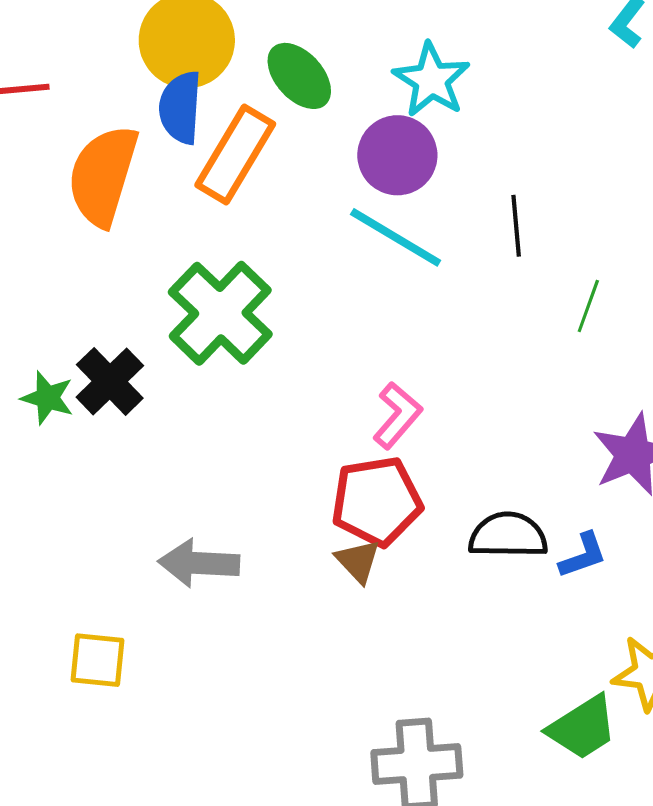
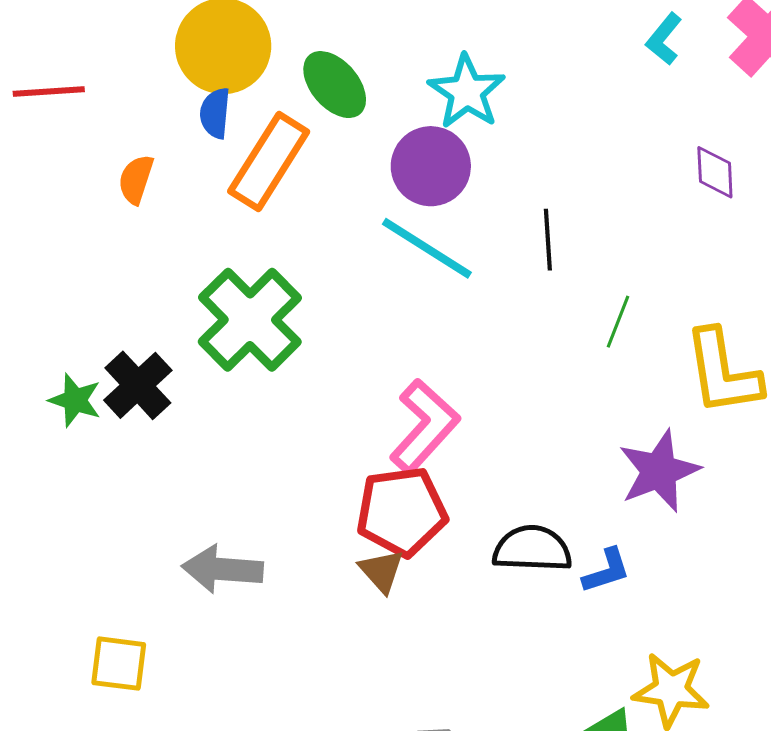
blue semicircle: (180, 108) -> (215, 113), size x0.7
orange semicircle: (103, 176) -> (136, 179), size x0.5
pink L-shape: (397, 415) -> (424, 426), size x1.4

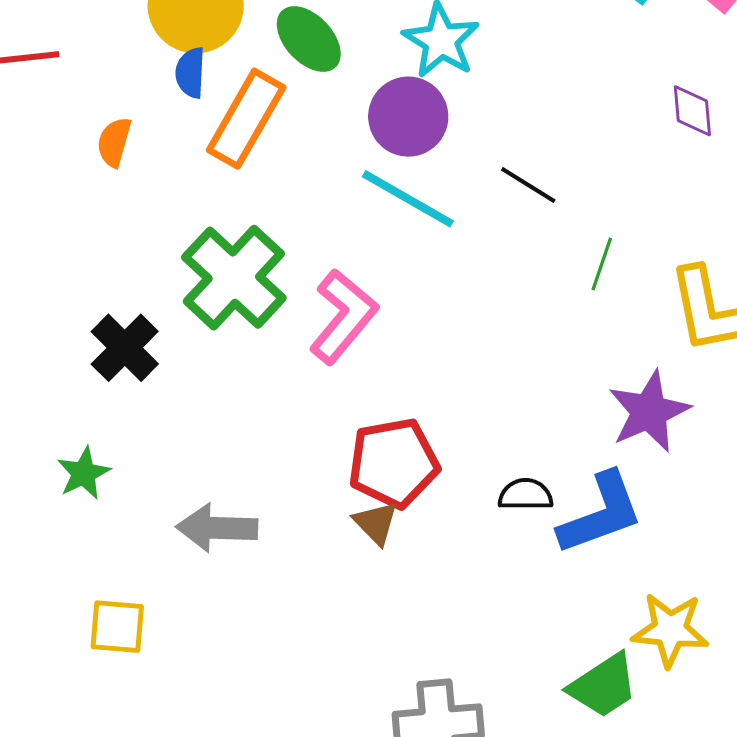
black line: (548, 240) -> (528, 185), turned -52
green star: (75, 400) -> (84, 473), moved, turned 30
pink L-shape: (424, 426) -> (343, 317), moved
black semicircle: (532, 549) -> (526, 495), size x0.7
blue L-shape: (606, 571) -> (601, 513), size x1.8

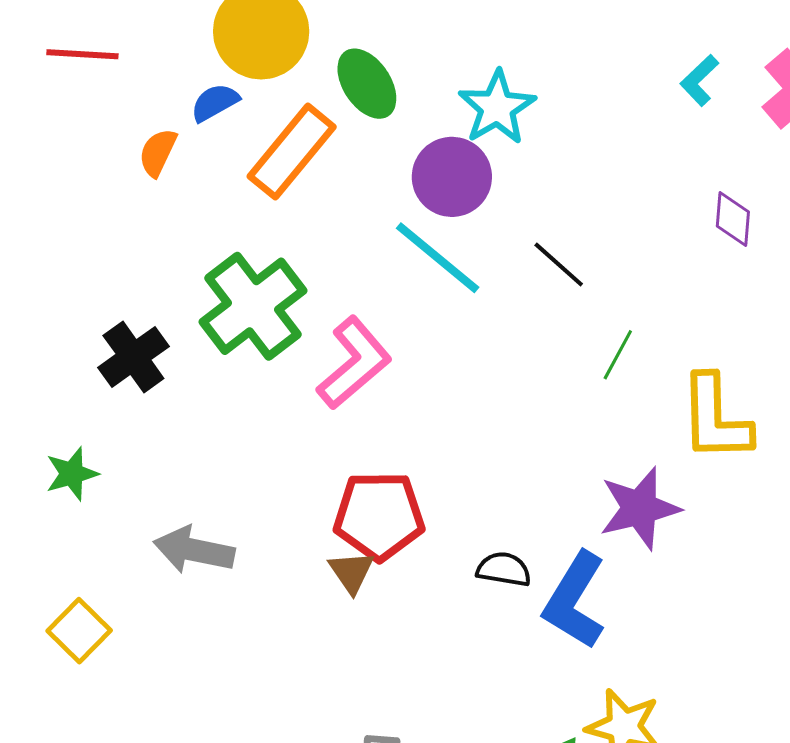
blue semicircle: (190, 73) -> (215, 103), moved, turned 48
blue L-shape: (601, 513) -> (575, 600), turned 132
yellow square: (117, 627) -> (79, 631), turned 30

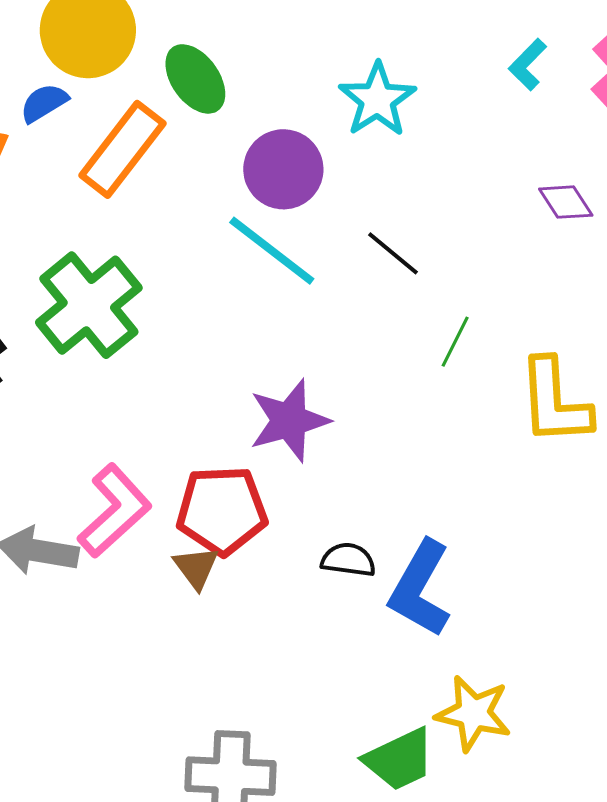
cyan star: (497, 108) -> (377, 100), moved
purple diamond: (733, 219) -> (566, 202), turned -36
pink L-shape: (354, 363) -> (114, 511), moved
purple star: (640, 508) -> (289, 421), moved

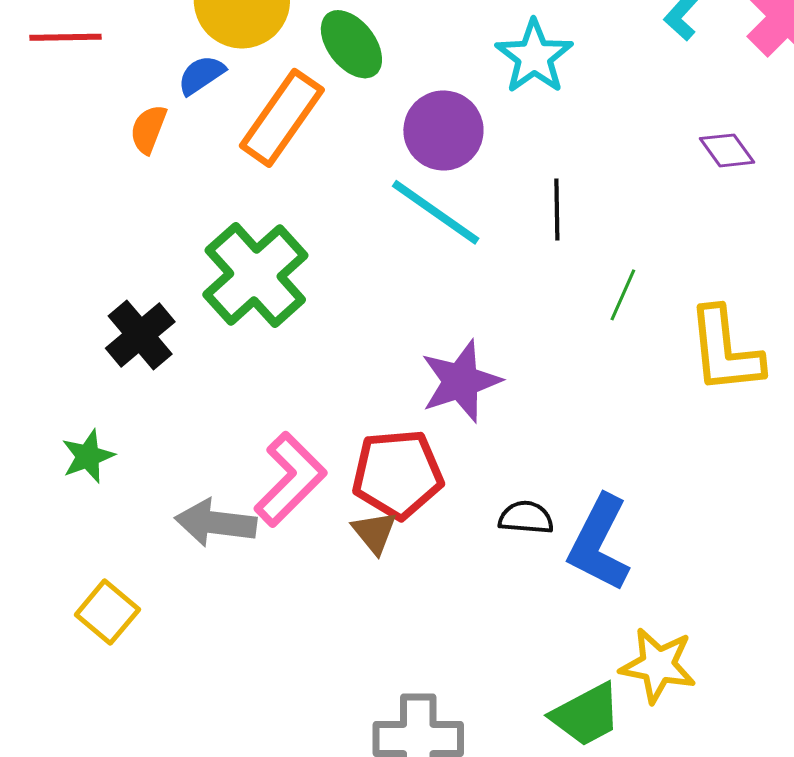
black line: (393, 253) -> (557, 209), turned 52

